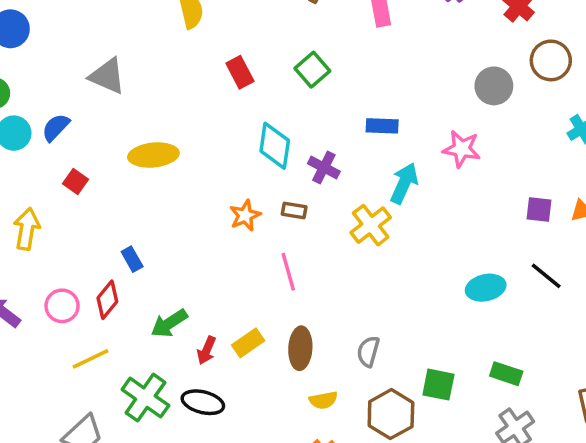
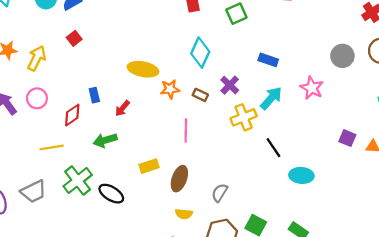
yellow ellipse: (153, 155) -> (143, 69), moved
purple cross: (324, 167) -> (230, 85), moved
black line: (546, 276) -> (273, 148), moved
pink circle: (62, 306) -> (37, 98), moved
red arrow: (207, 350) -> (122, 108), moved

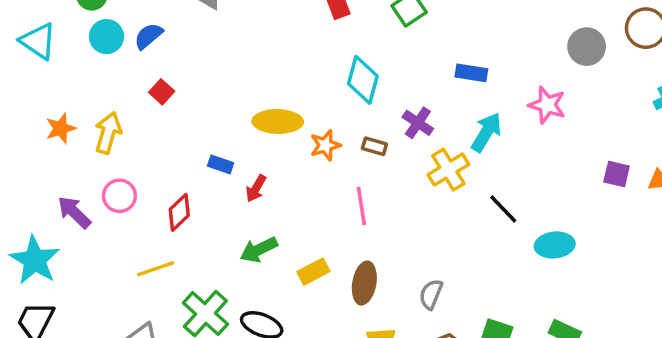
blue rectangle: (94, 95) -> (221, 164), moved, turned -48
green arrow: (105, 140) -> (259, 250), moved

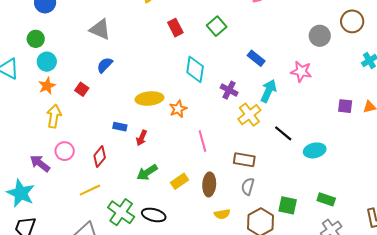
blue semicircle: (148, 36) -> (105, 65), moved
blue rectangle: (471, 73) -> (256, 58), turned 36
orange star: (61, 128) -> (47, 86), moved
brown rectangle: (374, 146) -> (244, 160), moved, size x1.5

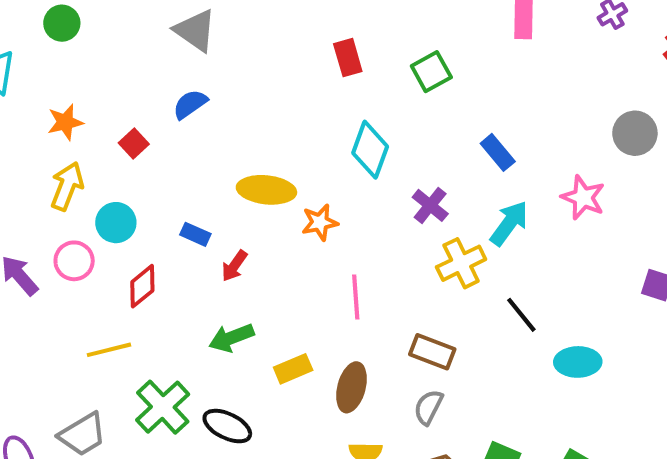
cyan circle: (47, 62) -> (116, 223), moved

